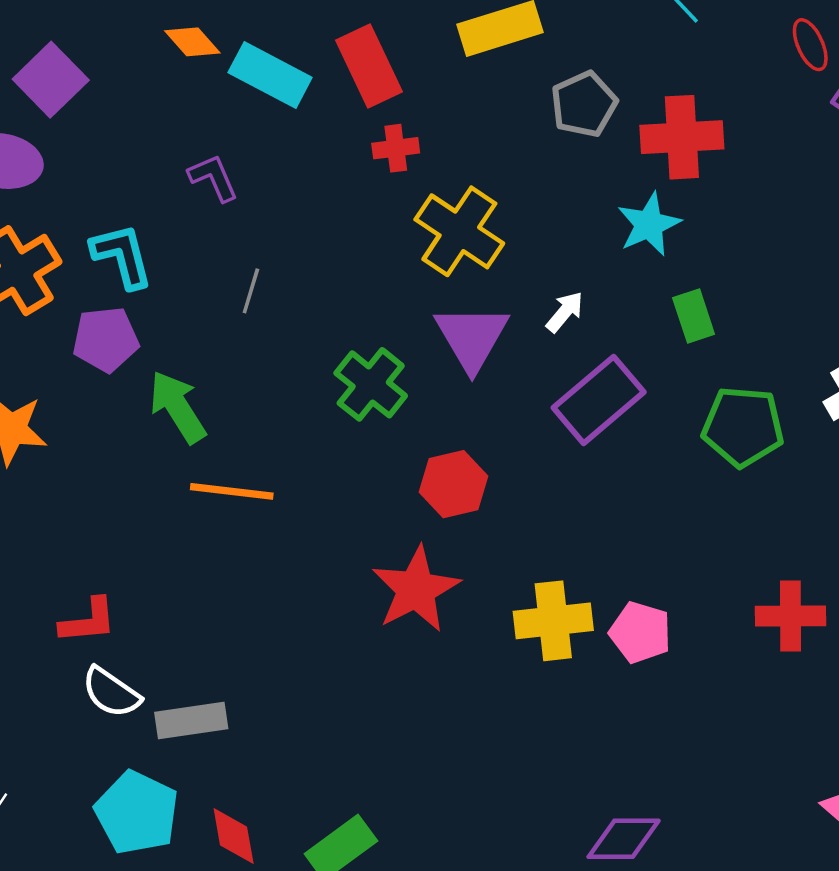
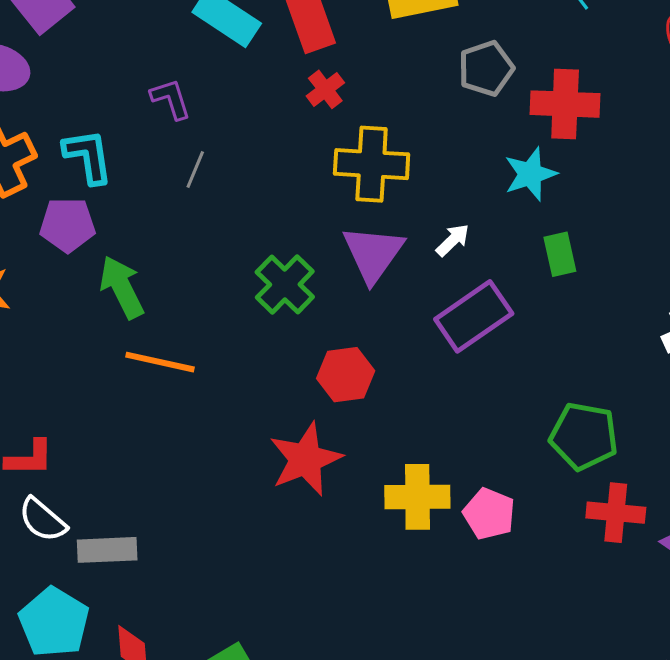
red cross: (396, 148) -> (325, 89), turned -36
yellow cross: (459, 231) -> (372, 164), turned -36
gray line: (251, 291) -> (195, 170), moved
green pentagon: (743, 427) -> (584, 436), moved

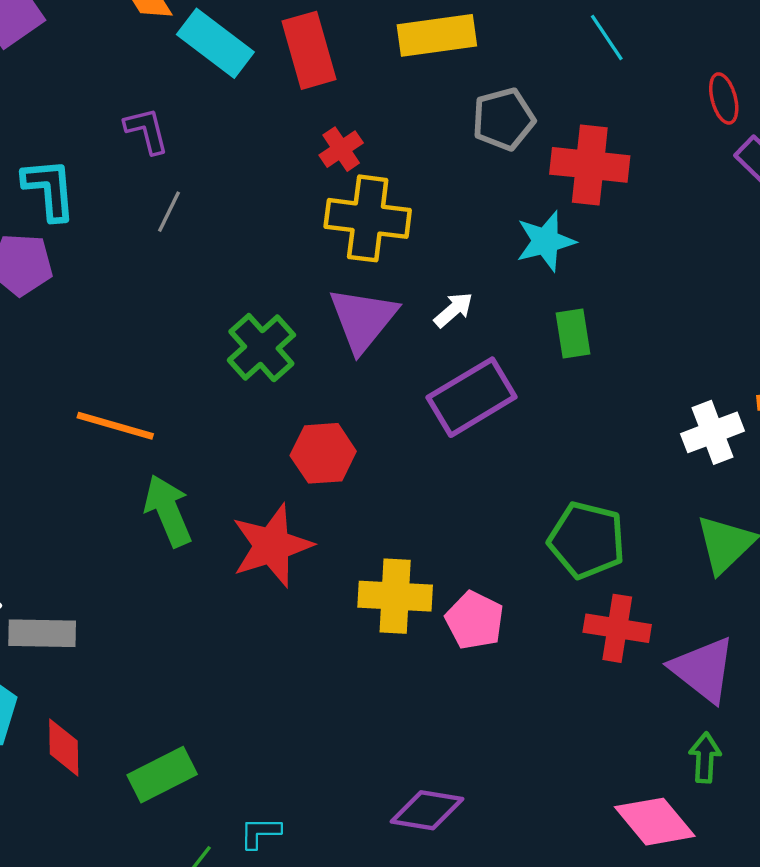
red cross: (325, 89) -> (341, 149), moved
green arrow: (122, 287) -> (168, 511), moved

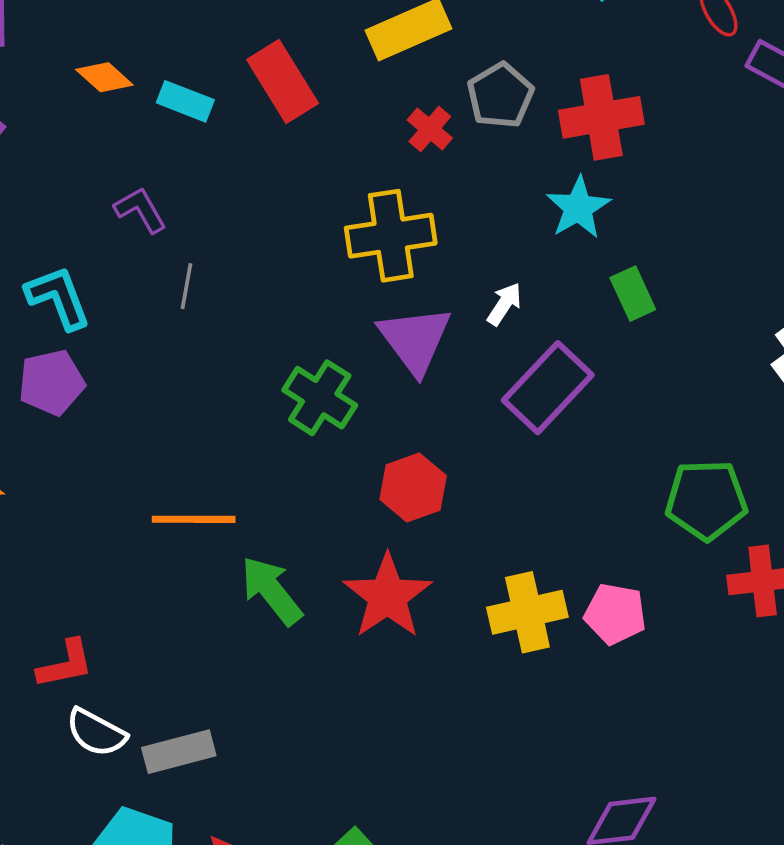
cyan rectangle: (215, 43) -> (185, 101), size x0.7
red cross: (341, 149) -> (430, 129), moved

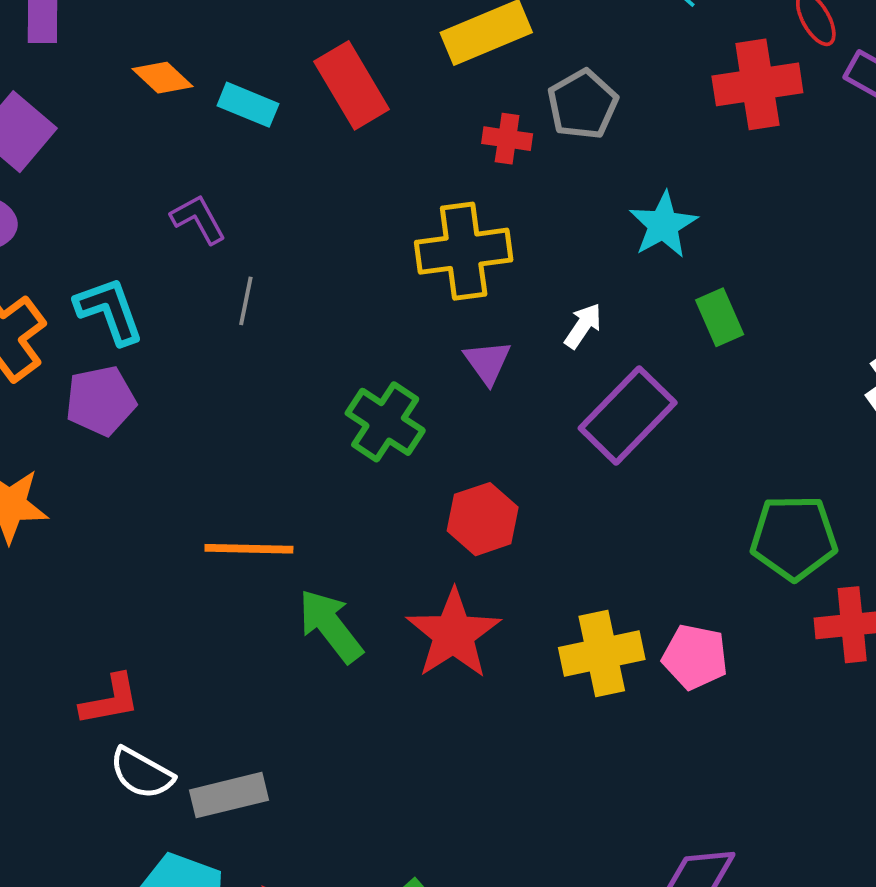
red cross: (601, 117) -> (757, 84), moved
red cross: (430, 129) -> (507, 139), turned -33
purple triangle: (415, 340) -> (487, 362), size x0.6

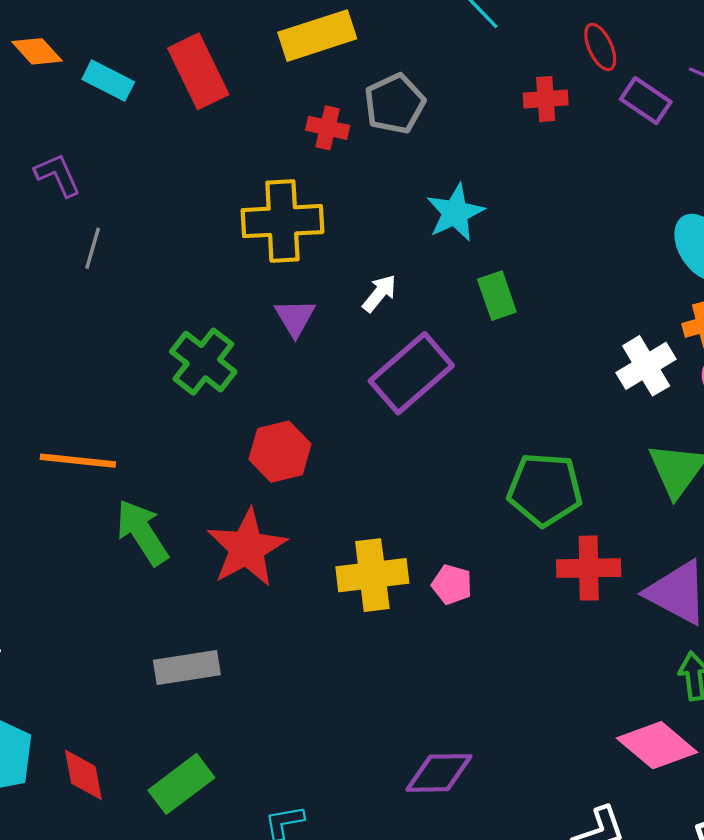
red cross: (757, 84) -> (546, 99), size x0.6
pink pentagon: (695, 657) -> (452, 585), size x0.7
gray rectangle: (229, 795) -> (187, 667), moved

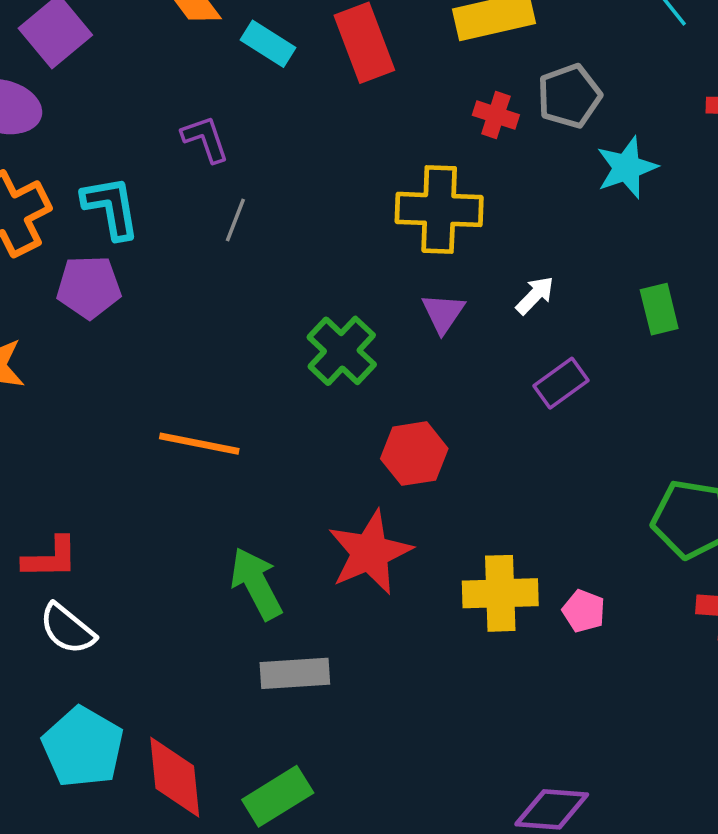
cyan star: (455, 213) -> (627, 168), moved
purple rectangle: (411, 373) -> (561, 383), size x0.6
green arrow: (142, 532) -> (256, 584), moved
red diamond: (83, 775) -> (175, 777), size x1.4

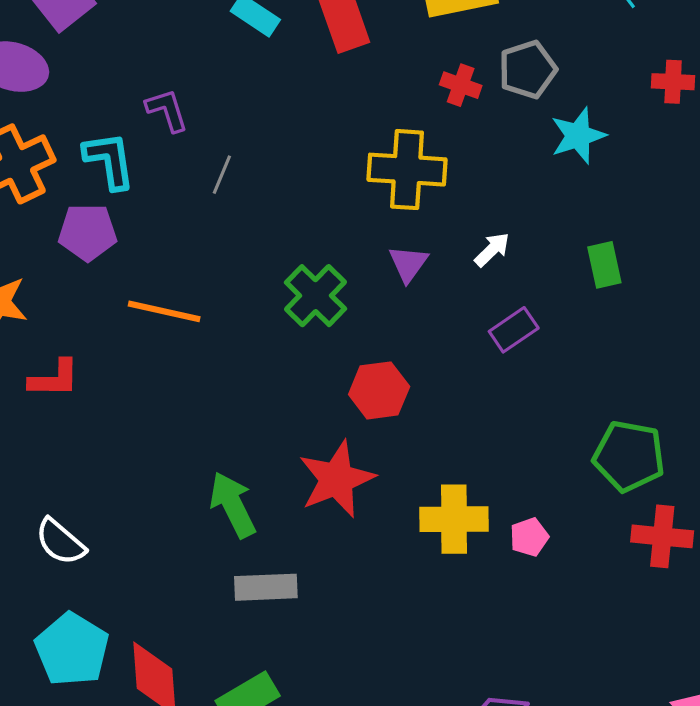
purple L-shape: (205, 139) -> (167, 110), moved
orange line: (199, 444) -> (164, 311), moved
red L-shape: (50, 558) -> (54, 379), moved
pink pentagon: (584, 611) -> (529, 537), turned 30

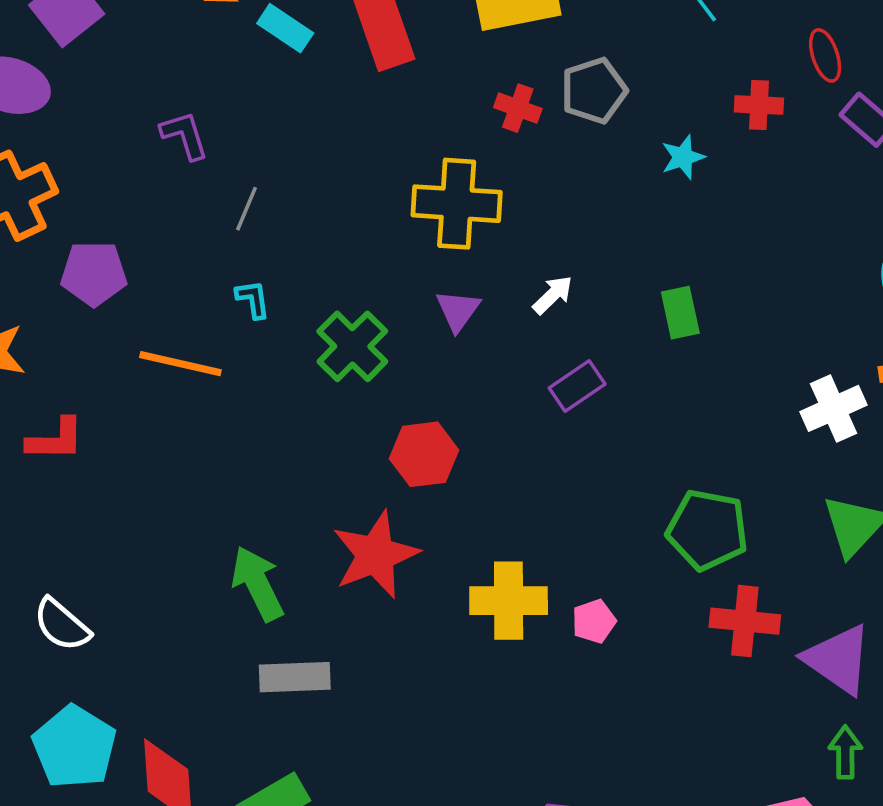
cyan star: (578, 136) -> (683, 157), moved, size x0.7
cyan L-shape: (109, 160) -> (253, 299), moved, size x0.6

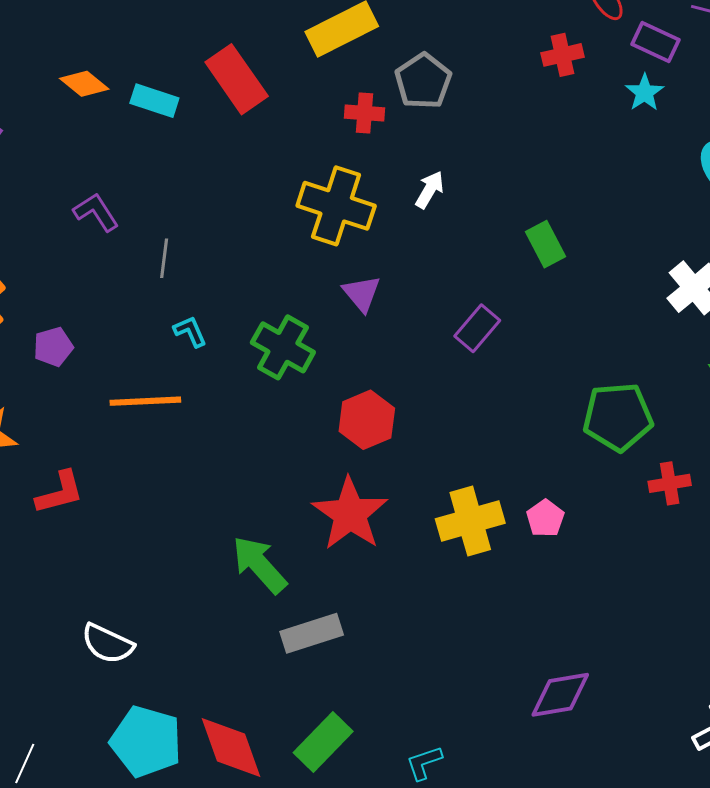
cyan star: (683, 157) -> (645, 93), moved
yellow cross: (457, 204) -> (336, 206), turned 30
purple pentagon: (94, 273) -> (53, 347), size x0.7
white arrow: (553, 295) -> (430, 190), moved
red cross: (745, 621) -> (670, 483), size x0.7

